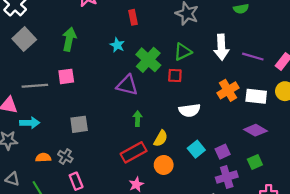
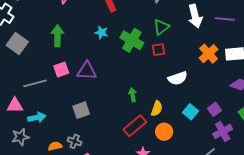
purple triangle: (127, 85) -> (87, 71), moved

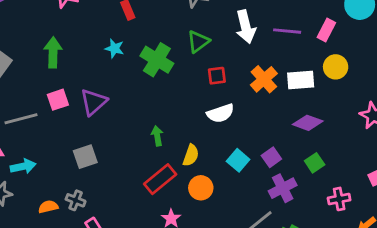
red square: (158, 50) -> (217, 76), moved
purple triangle: (87, 71) -> (93, 102), turned -45

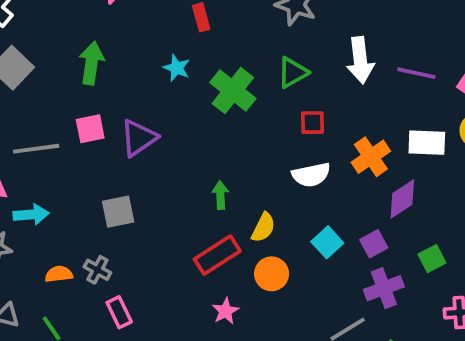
orange cross: (264, 79) -> (371, 157), moved
purple diamond: (308, 123) -> (402, 199), moved, turned -60

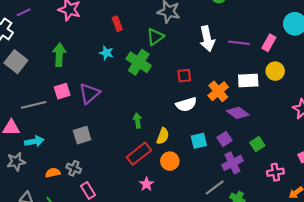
green triangle: (293, 72) -> (155, 37), moved
purple diamond: (402, 199) -> (238, 113), turned 75
cyan square: (327, 242) -> (199, 141), turned 35

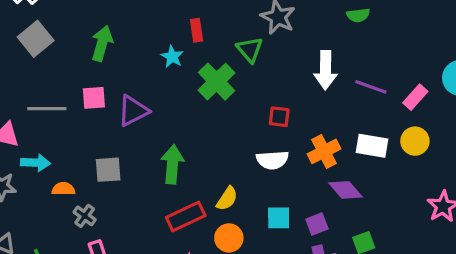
red rectangle: (117, 24) -> (197, 30), moved
green triangle: (155, 37) -> (250, 50), turned -48
green arrow: (137, 120) -> (172, 164), moved, size x1.6
orange semicircle: (53, 173) -> (63, 189), moved

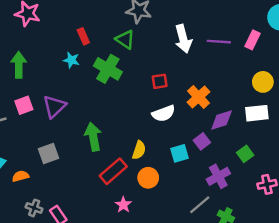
yellow circle: (415, 141) -> (263, 82), moved
white rectangle: (372, 146) -> (257, 113), moved
purple diamond: (346, 190) -> (222, 120), turned -50
gray cross: (85, 216) -> (34, 208), moved
purple square: (317, 224) -> (202, 141), moved

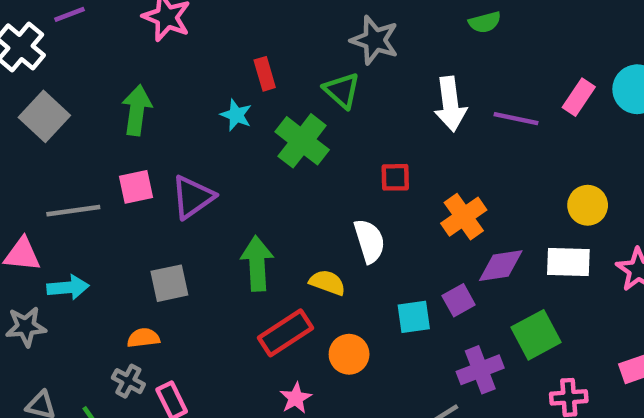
pink rectangle: (253, 40) -> (579, 97), moved
white semicircle: (163, 113) -> (369, 241), moved, turned -95
yellow semicircle: (139, 150) -> (327, 282), moved, turned -96
green square: (245, 154) -> (536, 335), size x1.5
orange semicircle: (21, 176) -> (143, 338), moved

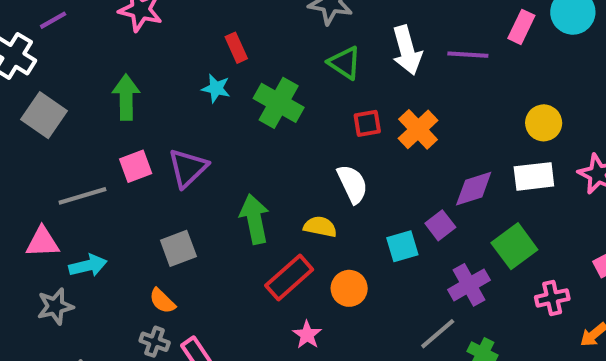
green triangle: (342, 90) -> (345, 63), moved
orange cross: (464, 217) -> (418, 129), moved
orange semicircle: (143, 338) -> (162, 301), turned -120

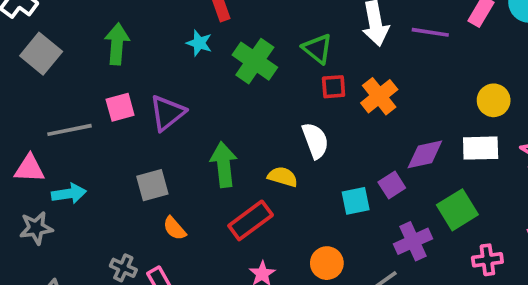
green triangle: (345, 63) -> (317, 49), moved
orange circle: (349, 288) -> (327, 263), moved
orange semicircle: (162, 301) -> (174, 228), moved

